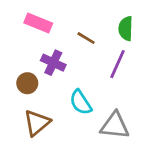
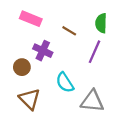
brown triangle: (37, 123) -> (30, 99), turned -35

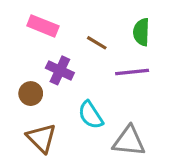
purple line: (94, 52) -> (132, 72), turned 60

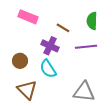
purple cross: (60, 70) -> (50, 46), moved
cyan semicircle: (91, 115) -> (48, 69), moved

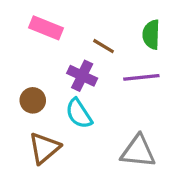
brown triangle: (27, 90) -> (44, 148), turned 35

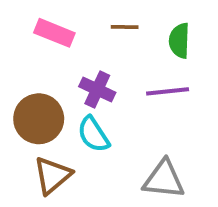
brown line: (104, 46) -> (125, 27), moved, turned -30
brown circle: (33, 100) -> (39, 119), size x1.6

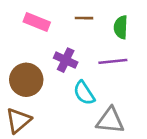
cyan semicircle: (93, 134) -> (84, 93), moved
brown triangle: (52, 175) -> (18, 120), moved

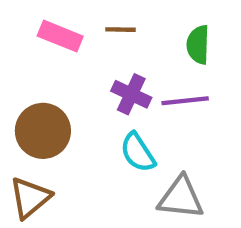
brown line: (84, 18) -> (120, 30), moved
purple cross: (66, 60) -> (131, 94), moved

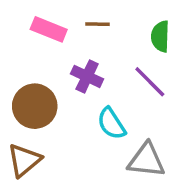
purple cross: (131, 94) -> (87, 76), moved
purple line: (185, 101) -> (150, 82), turned 51

